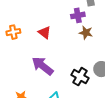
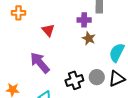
orange cross: (13, 32) -> (18, 13), moved
black cross: (80, 77) -> (74, 80), turned 30

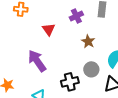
purple cross: (84, 20) -> (76, 16), moved, turned -32
gray circle: (97, 77) -> (91, 69), moved

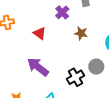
gray circle: (91, 69) -> (96, 67), moved

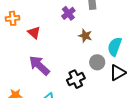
red triangle: (40, 33) -> (34, 33), moved
gray circle: (96, 67) -> (97, 62), moved

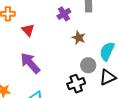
black cross: (76, 79) -> (76, 84), moved

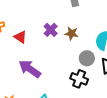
purple cross: (64, 14) -> (51, 30), moved
black cross: (76, 84) -> (79, 79), turned -36

